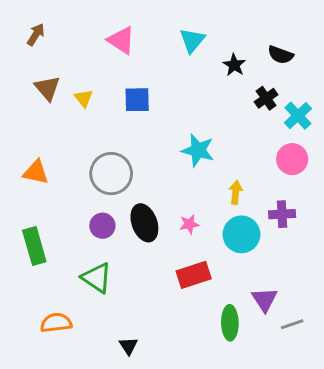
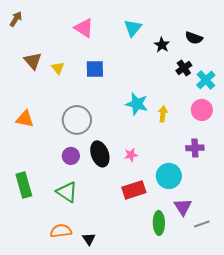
brown arrow: (36, 35) -> (16, 19), moved
yellow arrow: (236, 192) -> (163, 114), moved
cyan circle: (241, 234) -> (169, 176), moved
green rectangle: (34, 246) -> (24, 185), moved
orange semicircle: (56, 323) -> (61, 231), moved

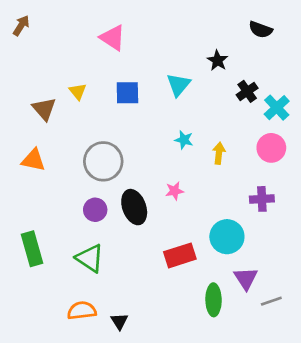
cyan triangle: (133, 28) -> (179, 85), moved
black semicircle: (194, 38) -> (261, 30), moved
brown triangle: (33, 61) -> (44, 109), moved
cyan star: (137, 104) -> (184, 140), size x0.6
pink star: (131, 155) -> (175, 191), moved

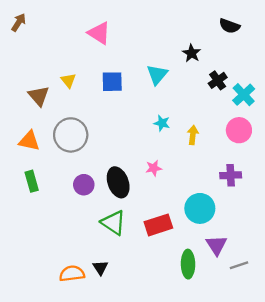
gray circle: (103, 161) -> (71, 135), moved
green rectangle: (32, 249) -> (32, 181), moved, size x0.7
green triangle: (90, 258) -> (113, 223), moved
black triangle: (119, 321) -> (100, 268), moved

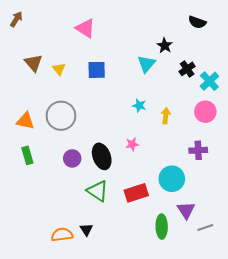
cyan triangle: (157, 75) -> (146, 64), moved
brown triangle: (39, 96) -> (34, 63), moved

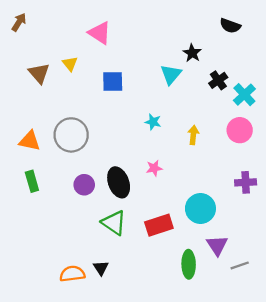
yellow triangle: (59, 69) -> (70, 64), moved
cyan star: (139, 106) -> (153, 122), moved
purple cross: (198, 150) -> (246, 182), moved

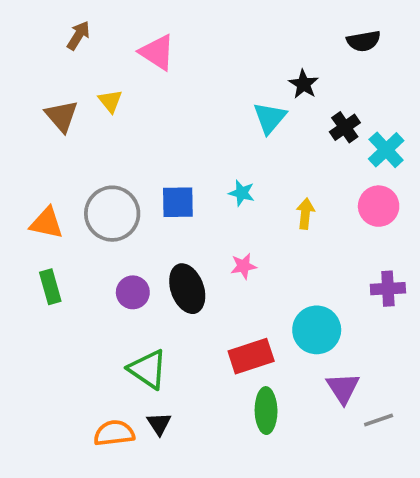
brown arrow: (19, 22) -> (78, 35), moved
black semicircle: (230, 26) -> (364, 41), turned -30
blue square: (113, 82) -> (178, 202), moved
green triangle: (114, 223) -> (148, 369), moved
green ellipse: (189, 264) -> (266, 411), moved

